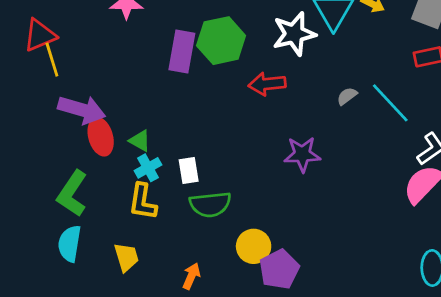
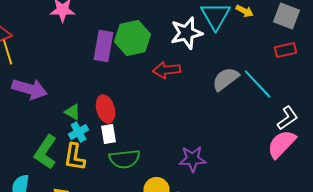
gray semicircle: (347, 96) -> (226, 79), size x1.8
red ellipse: (101, 137) -> (106, 109), moved
purple star: (302, 154) -> (193, 159), moved
green L-shape: (72, 194) -> (46, 152), moved

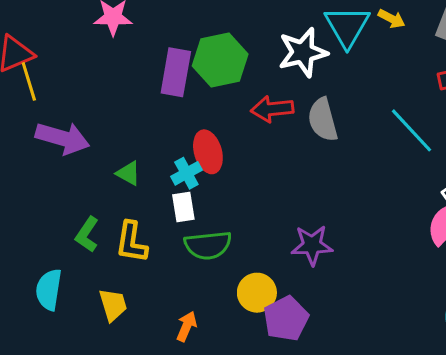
gray semicircle: (226, 79) -> (323, 120), moved, turned -68
red ellipse: (106, 109) -> (208, 152), moved
cyan cross: (79, 132) -> (186, 173), moved
green L-shape: (46, 152) -> (87, 234), size x0.7

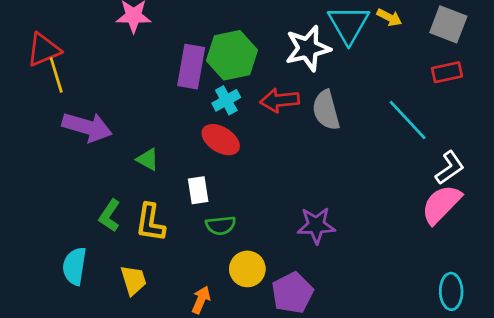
red ellipse: (208, 152) -> (221, 140), turned -42
cyan cross: (186, 173) -> (226, 100), moved
green semicircle: (208, 245) -> (221, 225), size x0.7
yellow circle: (257, 293) -> (247, 269), moved

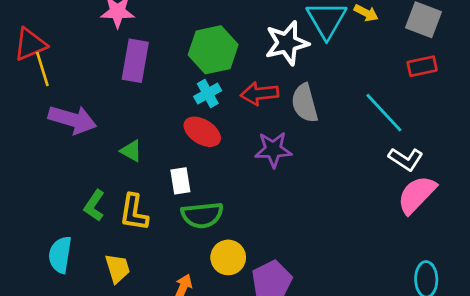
purple rectangle: (191, 67) -> (135, 61), moved
white L-shape: (450, 168) -> (406, 159), moved, turned 68
green semicircle: (221, 225) -> (202, 215), size x1.4
purple star: (316, 225) -> (273, 150), moved

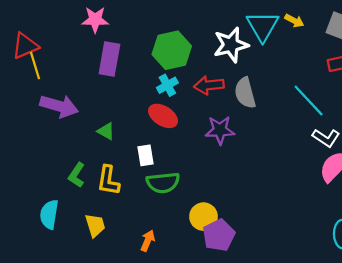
yellow circle: (228, 257) -> (203, 217), moved

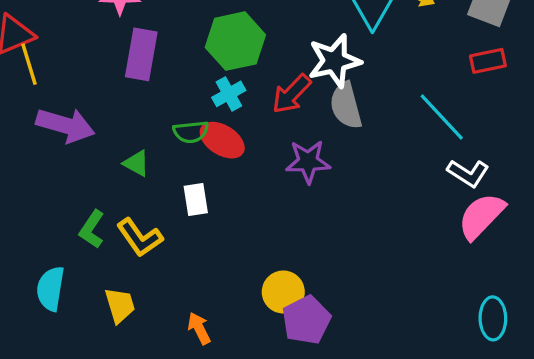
white star: (231, 45) -> (334, 61), moved
red arrow: (209, 85) -> (292, 94), turned -40
yellow L-shape: (108, 180) -> (140, 238), turned -44
green semicircle: (163, 183) -> (191, 132), moved, size x0.7
orange arrow: (148, 241) -> (199, 328), turned -50

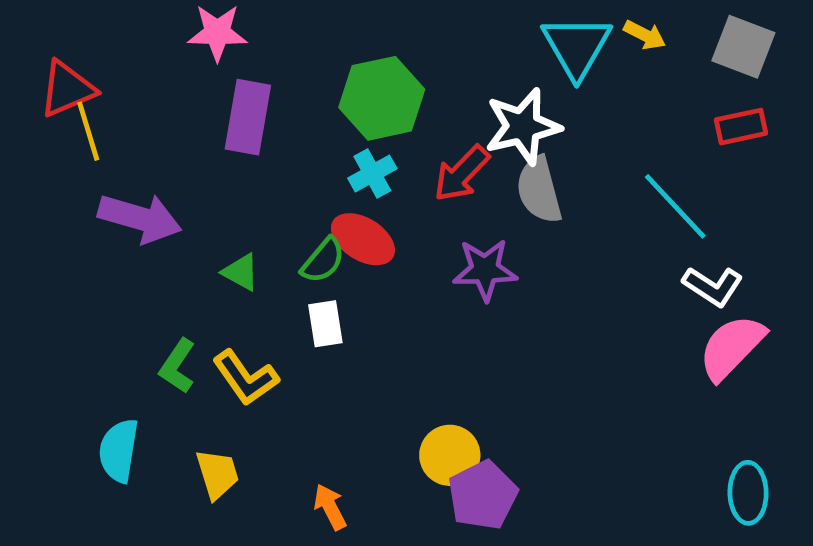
green semicircle: (191, 132) -> (323, 260), moved, turned -44

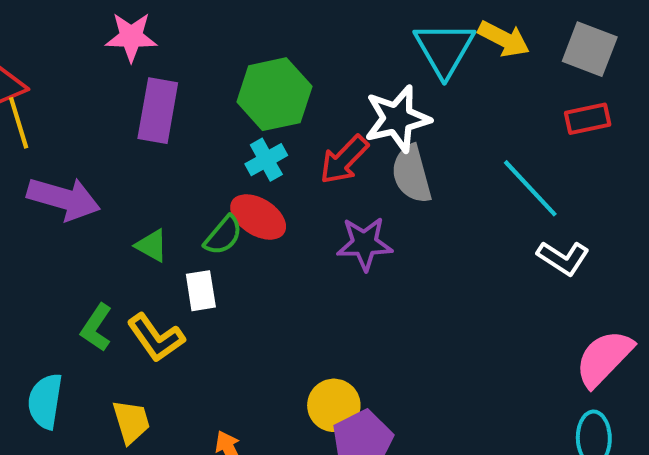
yellow arrow: (645, 35) -> (504, 39), size x1.4
white rectangle: (325, 324) -> (201, 291), moved
pink semicircle: (732, 347) -> (604, 358), moved

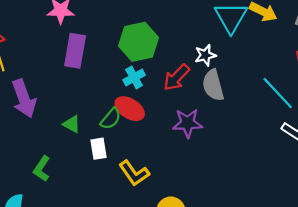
white star: (397, 119) -> (205, 55), size x0.6
purple arrow: (64, 199) -> (24, 99), turned 54
yellow L-shape: (156, 338) -> (134, 173), moved

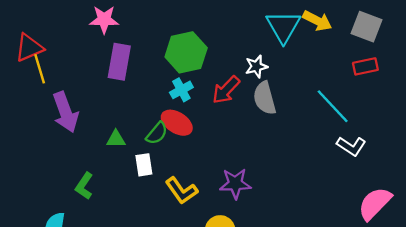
purple star: (188, 123) -> (235, 184), moved
green triangle: (72, 124) -> (116, 139), turned -30

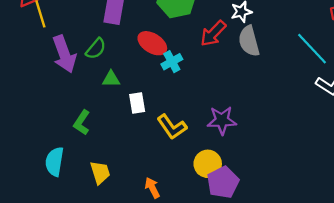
cyan cross: (181, 90) -> (172, 62), moved
red ellipse: (177, 123) -> (152, 43), moved
green semicircle: (157, 133) -> (96, 49), moved

